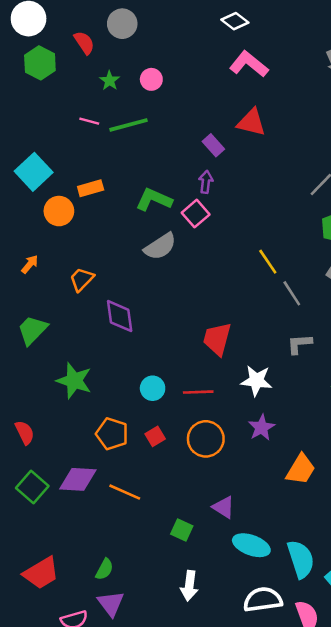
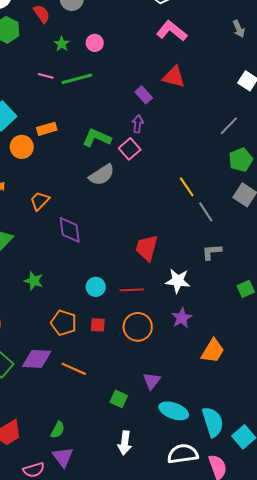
green star: (74, 381) -> (34, 281), size x0.7
red square: (155, 436) -> (98, 325), turned 35
purple triangle: (223, 507) -> (152, 381), turned 36

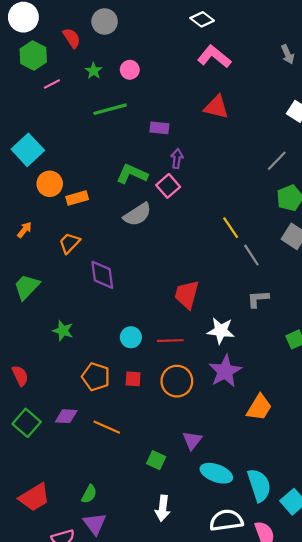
pink line: (46, 76) -> (52, 84), moved, turned -42
purple rectangle: (144, 95) -> (159, 128), moved, turned -42
orange rectangle: (47, 129) -> (77, 198), moved
purple star: (182, 318) -> (225, 371), size x1.4
purple diamond: (37, 359) -> (66, 416), size x0.7

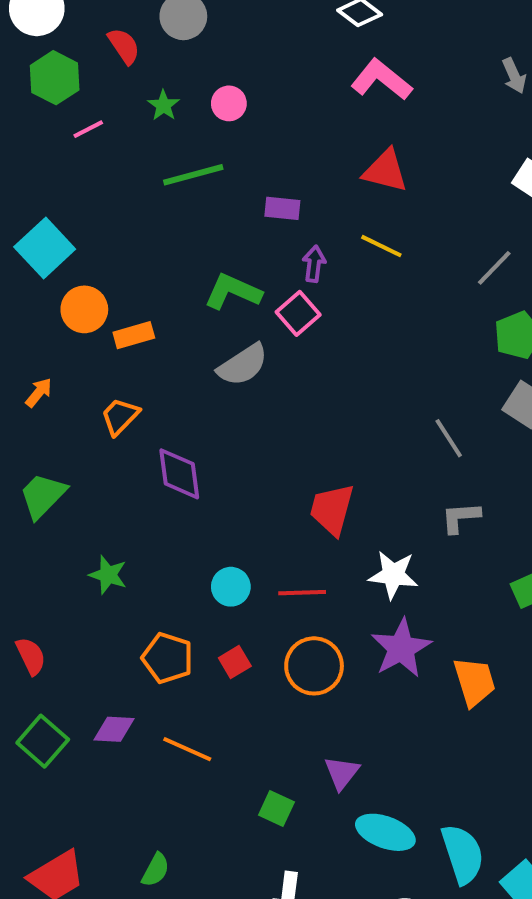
yellow line: (231, 228) -> (381, 246), moved, turned -30
red square: (133, 379) -> (235, 662), turned -35
orange trapezoid: (259, 407) -> (474, 682), moved, turned -48

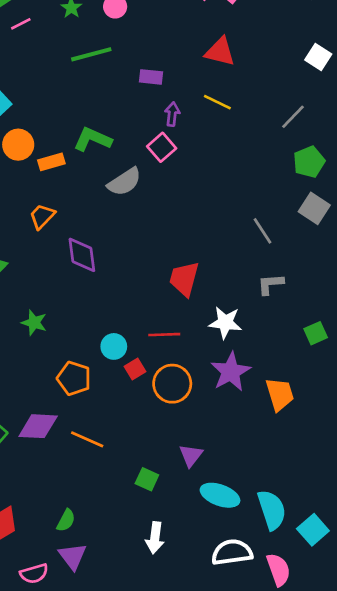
green L-shape: (233, 292) -> (93, 139), moved
cyan circle: (231, 587) -> (114, 346), moved
red square: (235, 662) -> (135, 369), moved
purple diamond: (114, 729) -> (38, 426), size x1.4

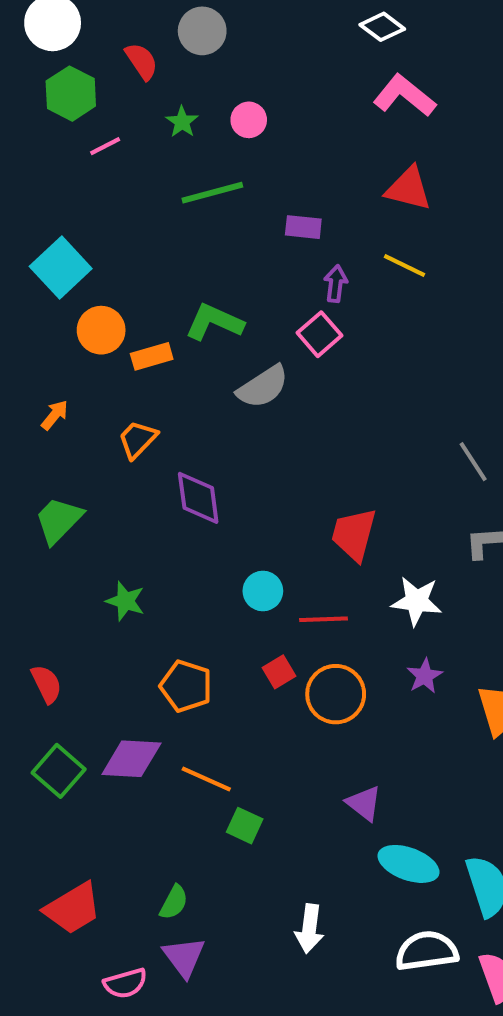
cyan circle: (114, 346) -> (263, 591), moved
purple star: (231, 372) -> (425, 676), size x0.6
purple triangle: (191, 455) -> (364, 803), turned -30
green square: (147, 479) -> (245, 826), moved

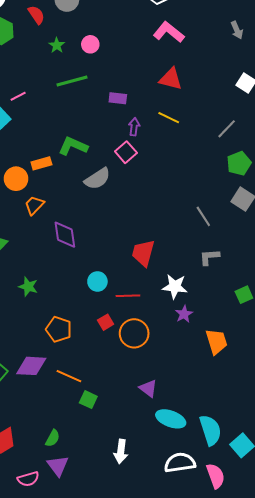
pink line: (105, 146) -> (18, 96), moved
orange circle: (101, 330) -> (16, 179), moved
purple star: (425, 676) -> (184, 314), moved

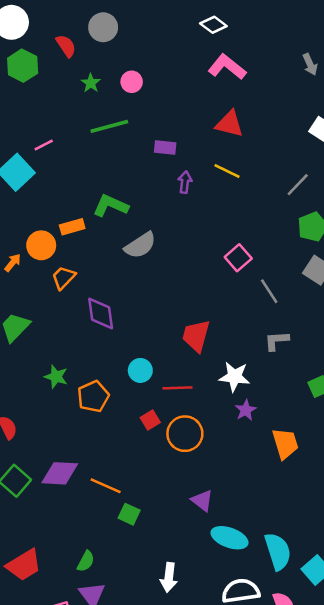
pink square: (126, 152) -> (238, 258), moved
orange pentagon: (59, 329) -> (93, 396), moved, turned 30

